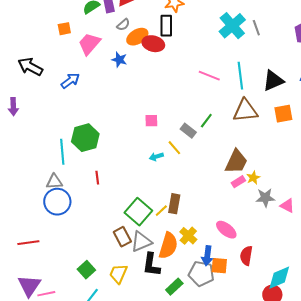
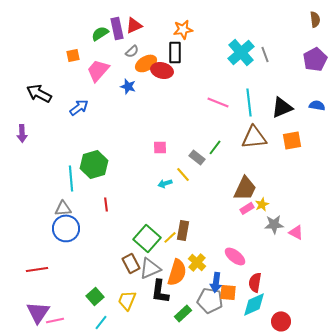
cyan diamond: (279, 278) -> (254, 304), moved

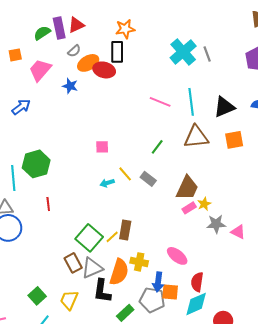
gray rectangle: (197, 157) -> (148, 179), moved
yellow cross: (197, 262) -> (139, 262), turned -30

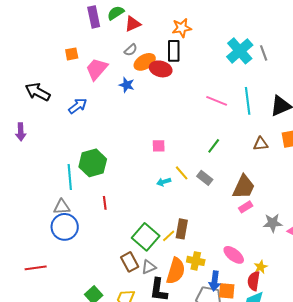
purple rectangle: (59, 28) -> (94, 17), moved
green semicircle: (42, 33) -> (116, 13), moved
brown triangle: (196, 137) -> (261, 144), moved, size x0.6
yellow star: (204, 204) -> (261, 267), moved
gray triangle: (92, 268) -> (149, 267), size x0.7

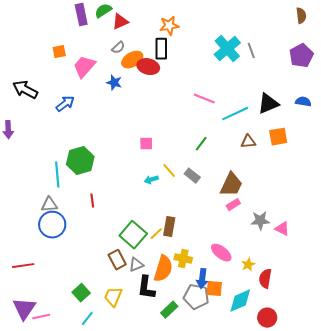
cyan line: (248, 101) -> (235, 114), moved, turned 72
red semicircle: (254, 281) -> (265, 279), moved

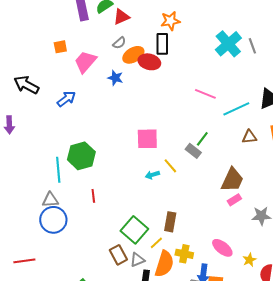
pink square: (146, 144) -> (147, 139), size x1.6
gray rectangle: (192, 176) -> (193, 151), moved
yellow line: (156, 234) -> (156, 243), moved

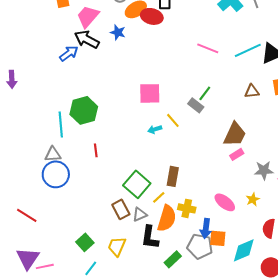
black arrow: (26, 85) -> (87, 39), moved
cyan line: (236, 109) -> (248, 50), moved
yellow star: (249, 260) -> (253, 199), moved
red line: (24, 261) -> (27, 215), turned 40

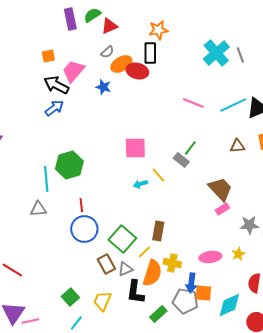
black arrow: (87, 39) -> (56, 85), moved
brown trapezoid: (235, 134) -> (220, 189), turned -68
blue circle: (56, 174) -> (84, 229), moved
pink ellipse: (225, 202) -> (210, 257), turned -45

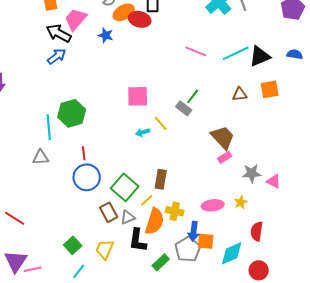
gray pentagon: (185, 301) -> (188, 249), turned 30

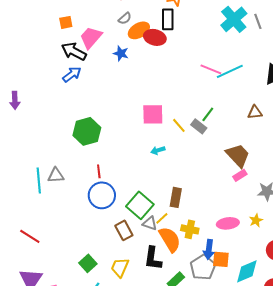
cyan line: (236, 53) -> (230, 71), moved
yellow line: (161, 123) -> (179, 125), moved
cyan line: (49, 127) -> (39, 180), moved
gray triangle: (128, 217) -> (150, 223), moved, turned 42
orange semicircle: (155, 221) -> (170, 239), turned -48

